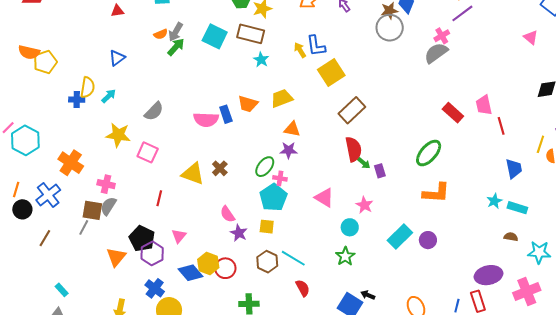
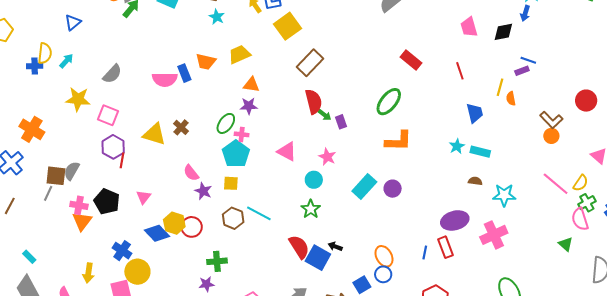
pink trapezoid: (484, 105) -> (469, 27), moved
pink cross: (106, 184) -> (79, 205), moved
purple hexagon: (152, 253) -> (113, 147), moved
red semicircle: (303, 288) -> (299, 247), moved, size x1.4

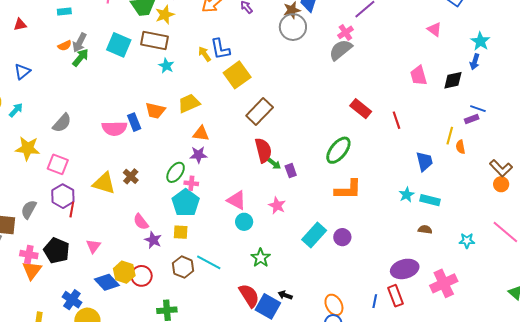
red line: (460, 71) -> (397, 120), moved
gray semicircle: (72, 171) -> (29, 209), moved
cyan circle: (314, 180) -> (244, 222), moved
cyan star: (504, 195) -> (467, 241), moved, size x0.7

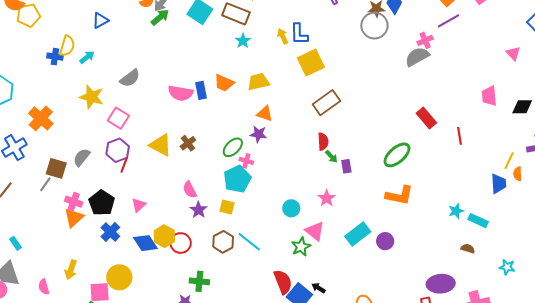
red semicircle: (263, 150) -> (323, 141), size x0.7
blue trapezoid: (424, 161) -> (498, 184), moved
pink triangle: (237, 200) -> (315, 231), moved
blue cross: (72, 300) -> (110, 232), moved

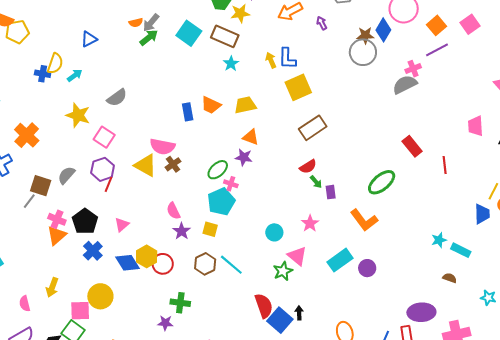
pink semicircle: (181, 93) -> (162, 147), moved
red semicircle: (323, 141) -> (308, 167), turned 60
orange L-shape: (399, 195) -> (364, 220), moved, turned 40
black arrow: (318, 288) -> (299, 313), turned 56

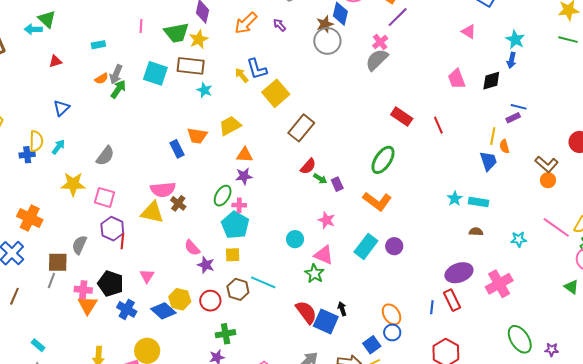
red circle: (163, 264) -> (210, 301), moved

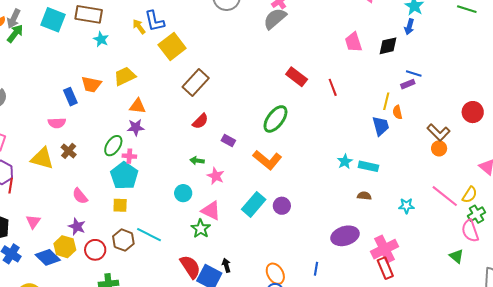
green arrow: (320, 179) -> (197, 161), moved, turned 152
purple rectangle: (337, 184) -> (228, 141), turned -40
pink semicircle: (163, 190) -> (57, 123), moved, size x0.7
purple star: (206, 265) -> (77, 226), moved
red rectangle: (452, 300) -> (385, 268), moved

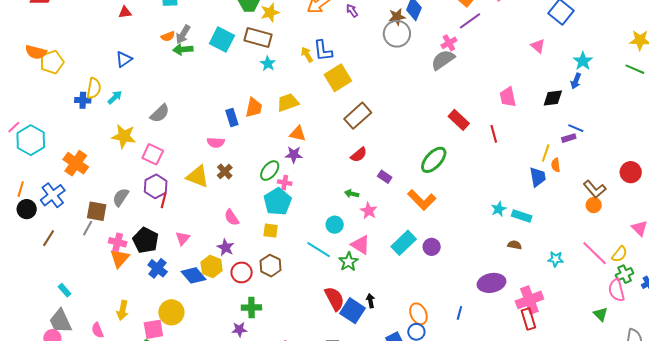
green arrow: (15, 34) -> (183, 49), turned -138
pink trapezoid: (353, 42) -> (508, 97), moved
orange trapezoid: (91, 84) -> (254, 108), turned -95
cyan line: (149, 235) -> (319, 250), moved

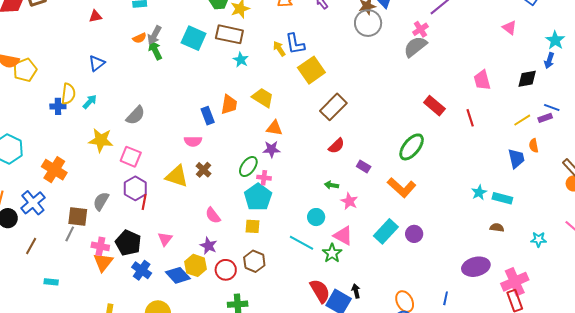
green arrow: (183, 49) -> (155, 50), turned 72
yellow trapezoid: (288, 103) -> (263, 98), turned 55
yellow line: (546, 153) -> (522, 120), moved, turned 42
cyan rectangle: (64, 290) -> (51, 282), moved, turned -40

